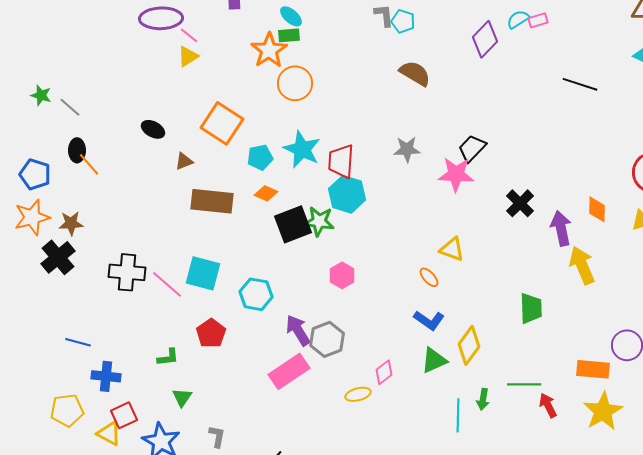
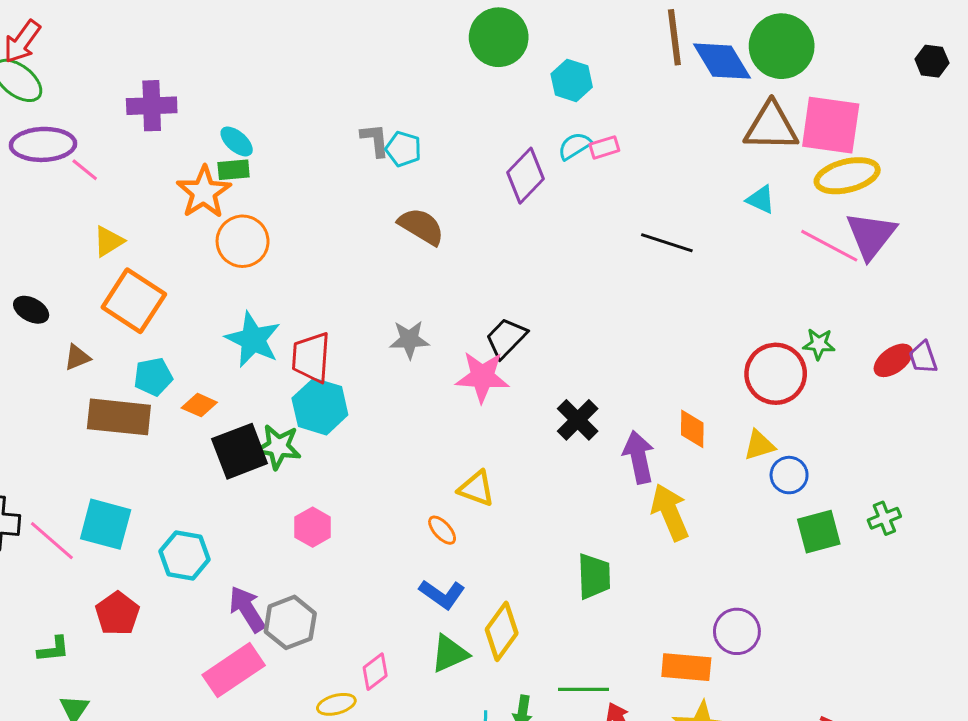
yellow triangle: (188, 56) -> (109, 241), moved
cyan pentagon: (260, 157) -> (153, 377), moved

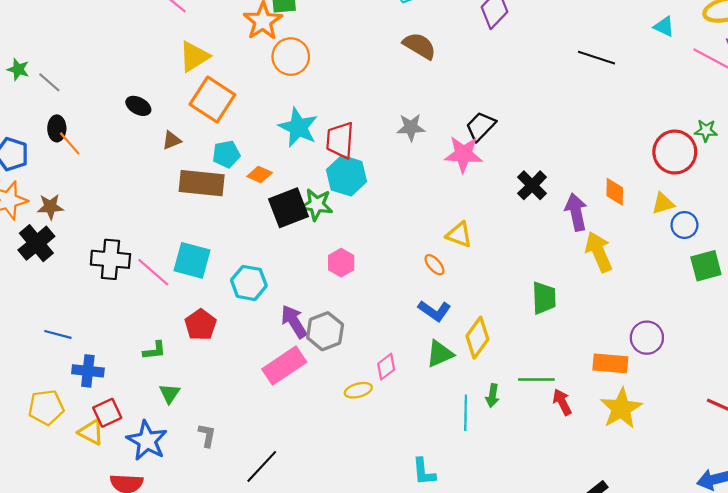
yellow triangle: (109, 241) -> (194, 57), size x1.4

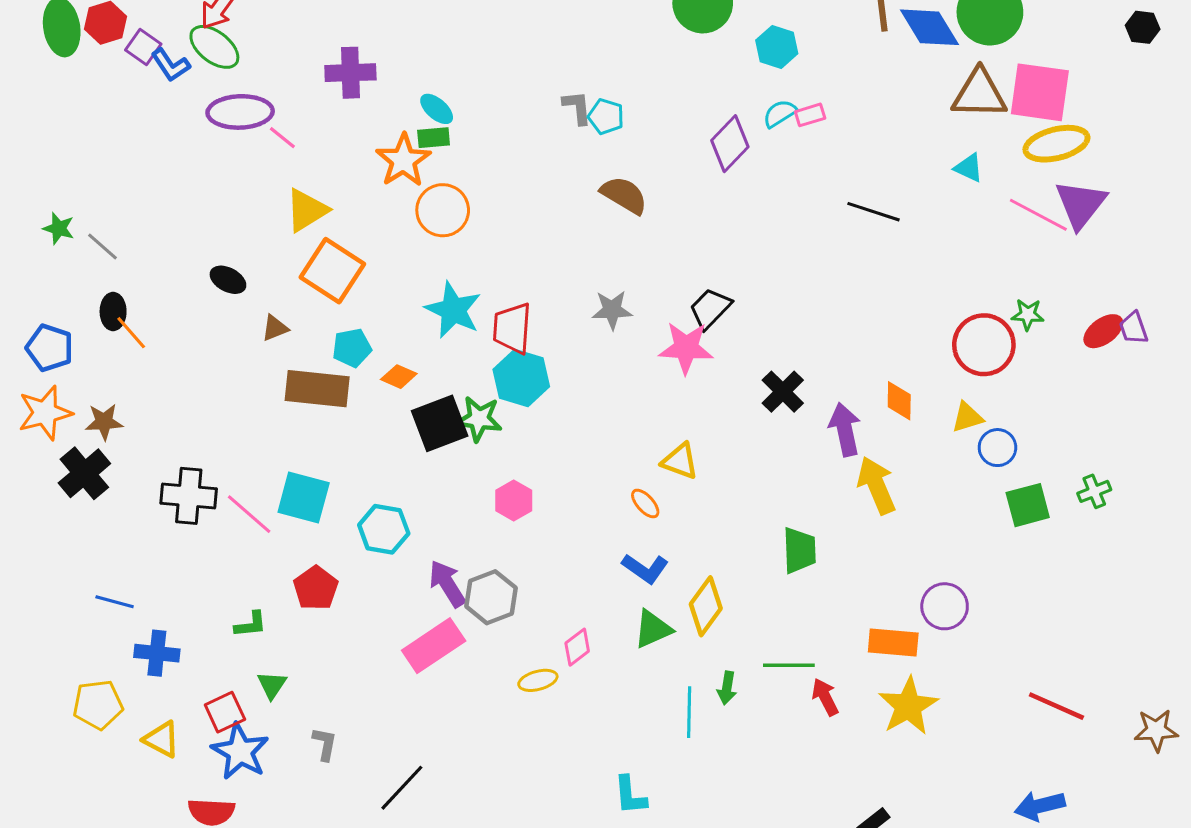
red square: (107, 413) -> (225, 712), moved

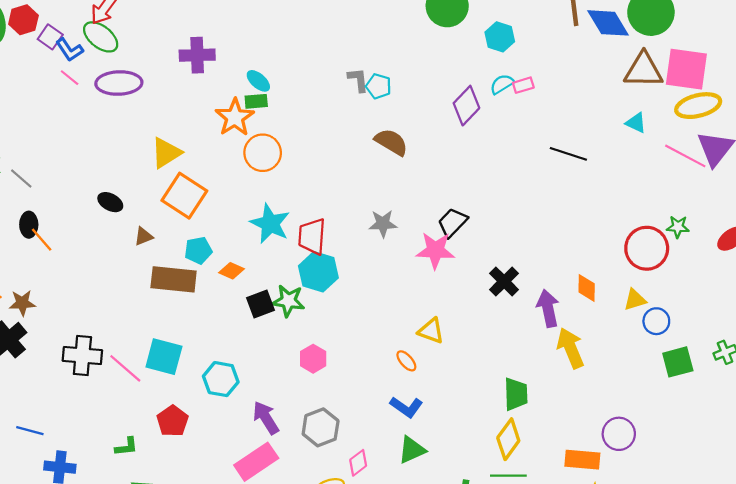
pink line: (282, 138) -> (70, 78), moved
black square: (440, 423) -> (260, 304), size x0.7
gray hexagon: (491, 597) -> (321, 427), moved
yellow diamond: (706, 606) -> (508, 439), moved

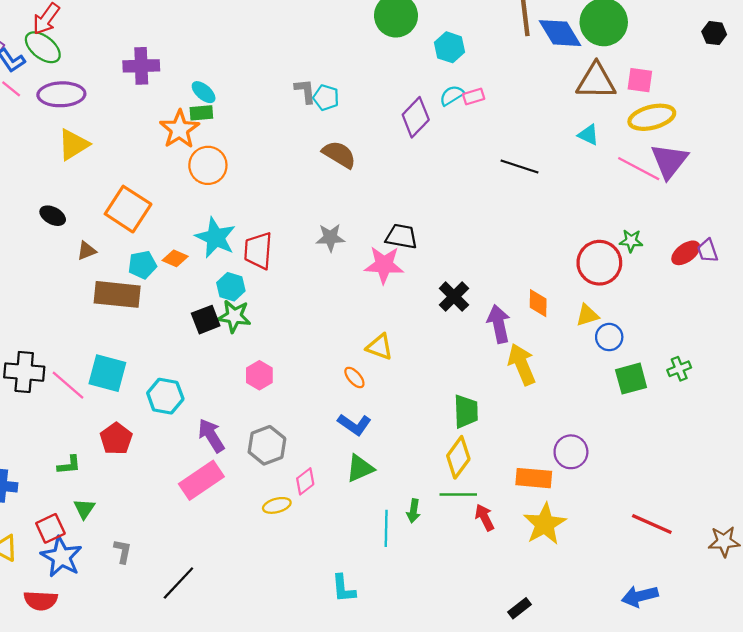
pink square: (686, 69) -> (640, 80), size x0.6
yellow triangle: (166, 153) -> (73, 145), moved
black trapezoid: (453, 222) -> (401, 236), turned 56
orange diamond: (232, 271) -> (175, 258), moved
cyan hexagon: (318, 272) -> (231, 287), moved, size x0.7

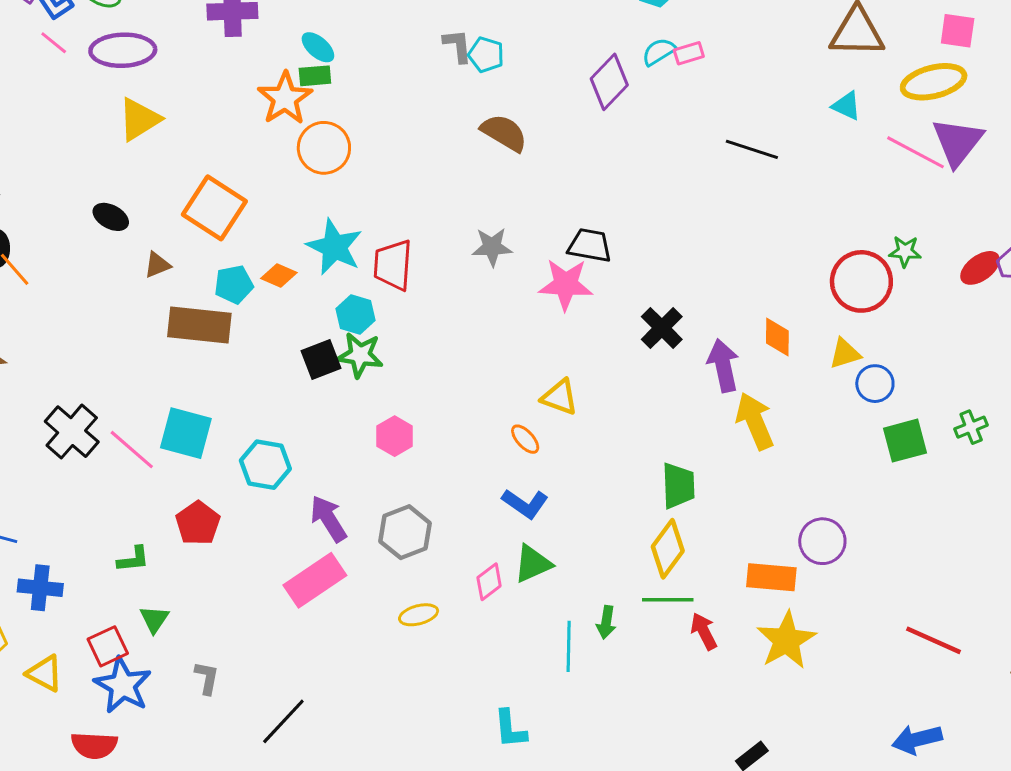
pink square: (640, 80) -> (958, 31), moved
black cross: (24, 372) -> (72, 432), turned 36
pink diamond: (305, 481) -> (489, 582), moved

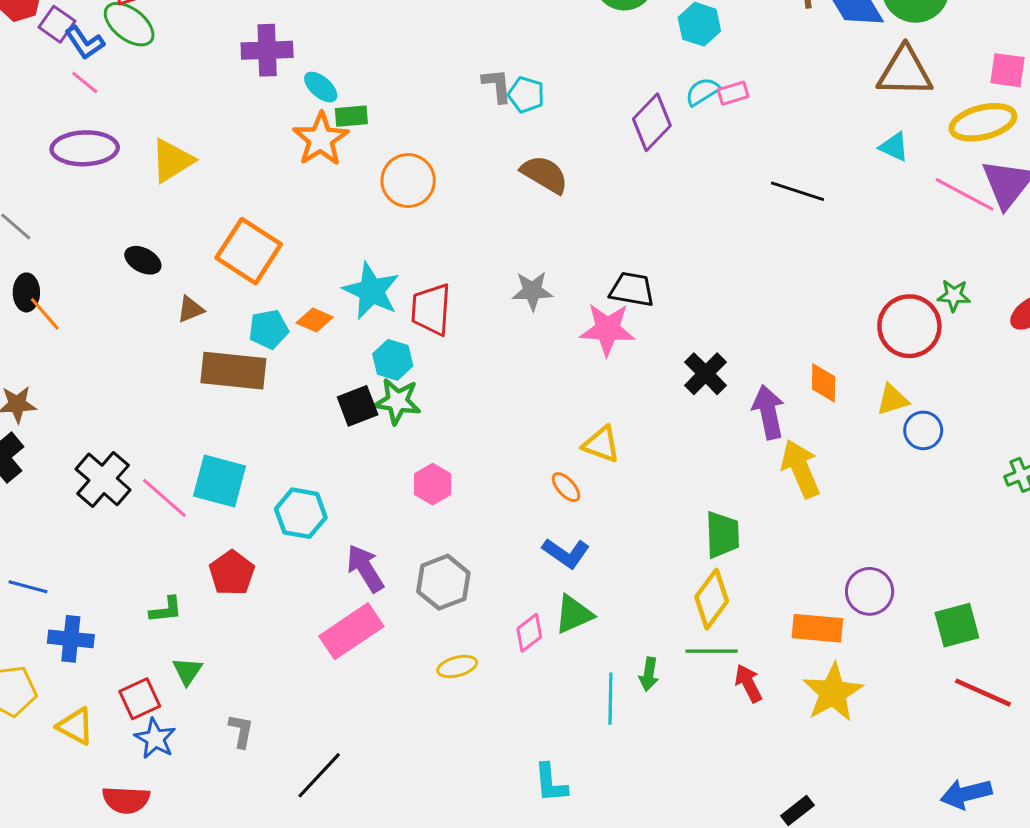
cyan ellipse: (318, 47) -> (321, 87), moved
purple ellipse: (123, 50) -> (85, 148), moved
orange circle: (324, 148) -> (408, 181), moved
green square: (905, 441) -> (957, 625), moved
blue star: (123, 685) -> (155, 739), size x0.7

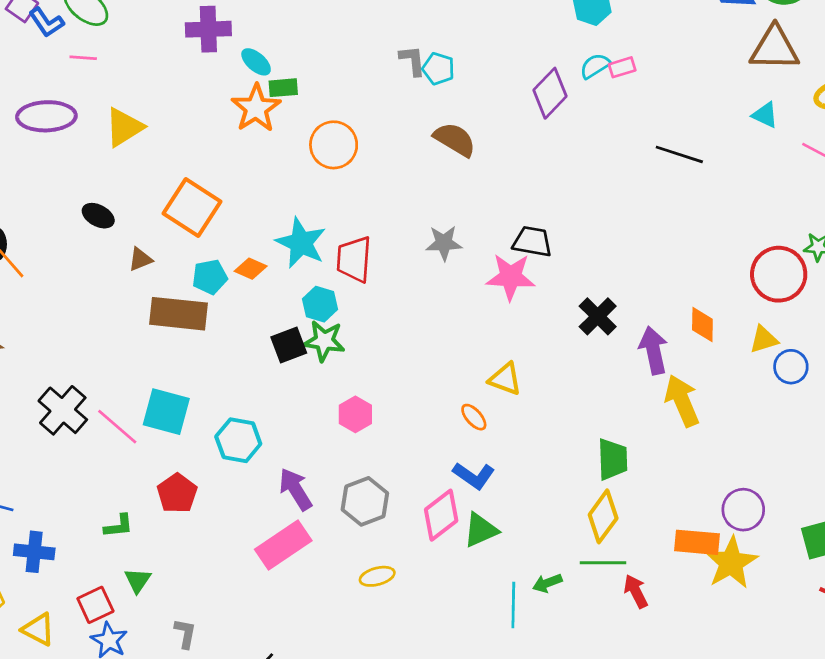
pink line: (85, 82) -> (83, 58), moved, turned -35
pink diamond: (529, 633) -> (441, 515), moved, size x1.5
green arrow: (649, 674) -> (547, 583), turned 60
yellow star: (833, 693) -> (731, 563), moved

